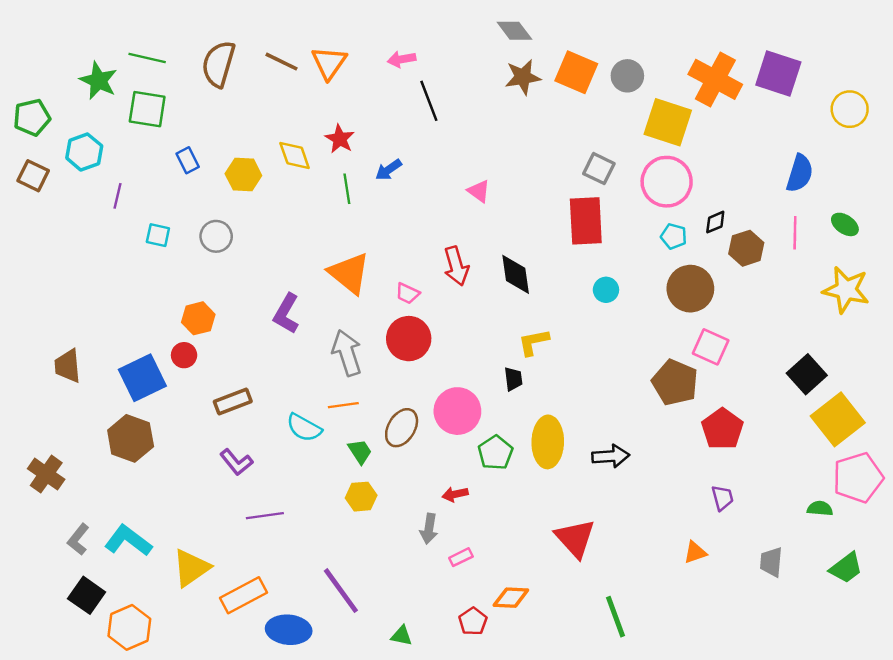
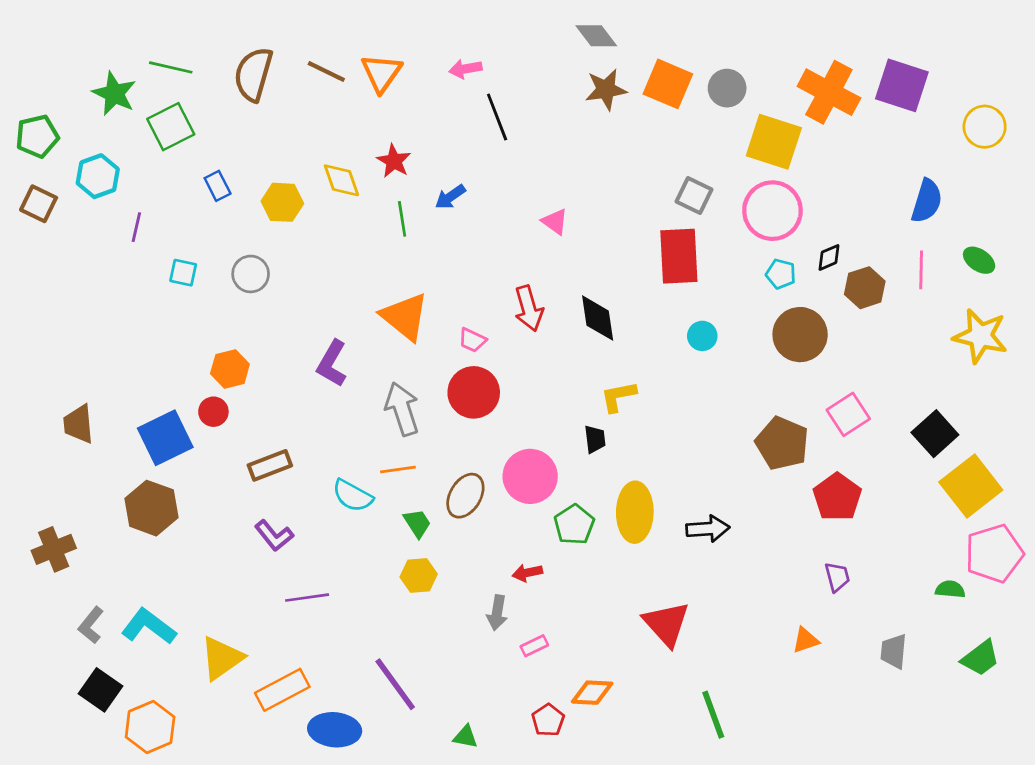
green square: (147, 109) -> (171, 127), turned -36
pink square: (711, 347) -> (848, 414), moved, turned 33
brown cross: (46, 474) -> (54, 549), turned 33

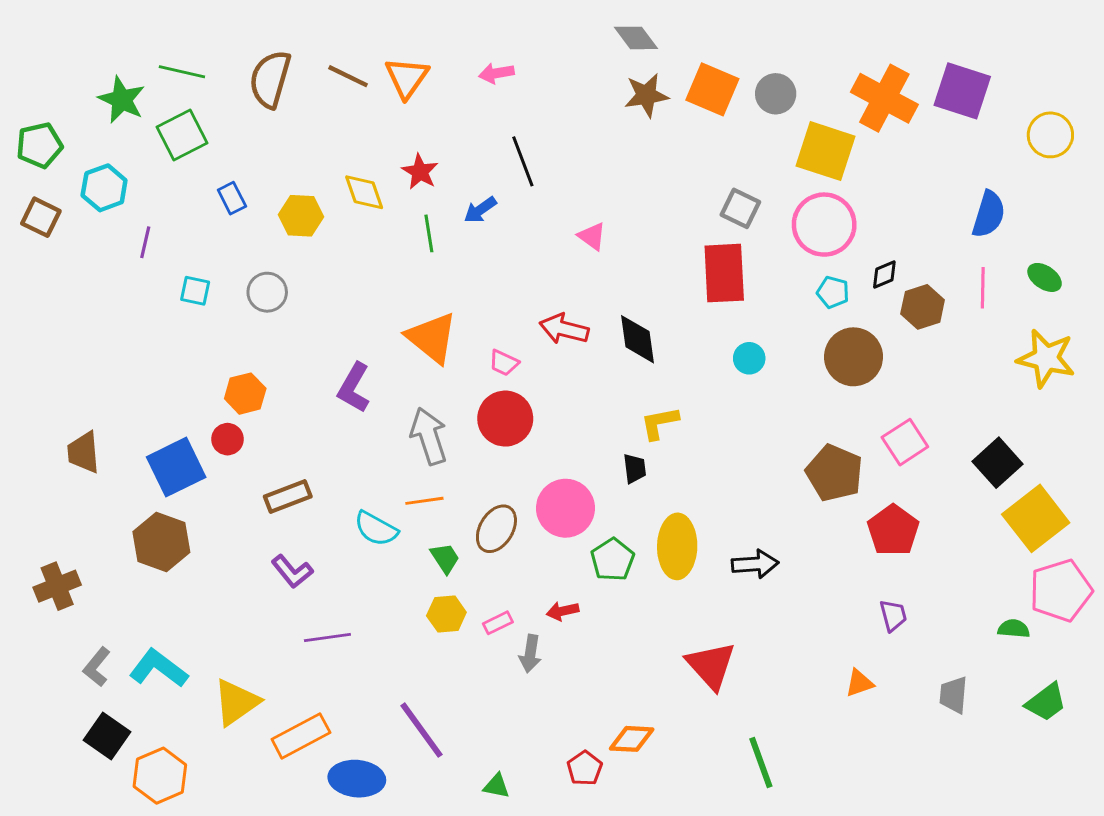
black line: (497, 117) -> (523, 161), moved
red arrow: (529, 308) -> (564, 329), turned 120
pink rectangle: (534, 646) -> (498, 623), moved

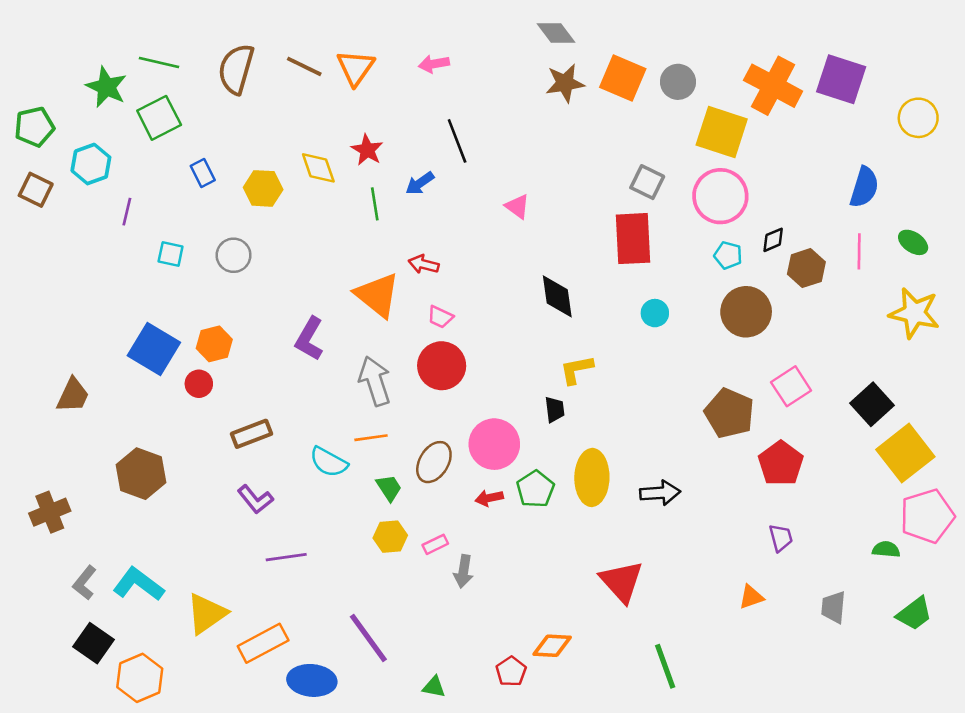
red arrow: (564, 329) -> (424, 264), moved, size x0.7
brown trapezoid: (83, 452) -> (73, 395), turned -150
blue square: (176, 467) -> (154, 349), moved, turned -33
red arrow: (563, 611) -> (489, 498), moved

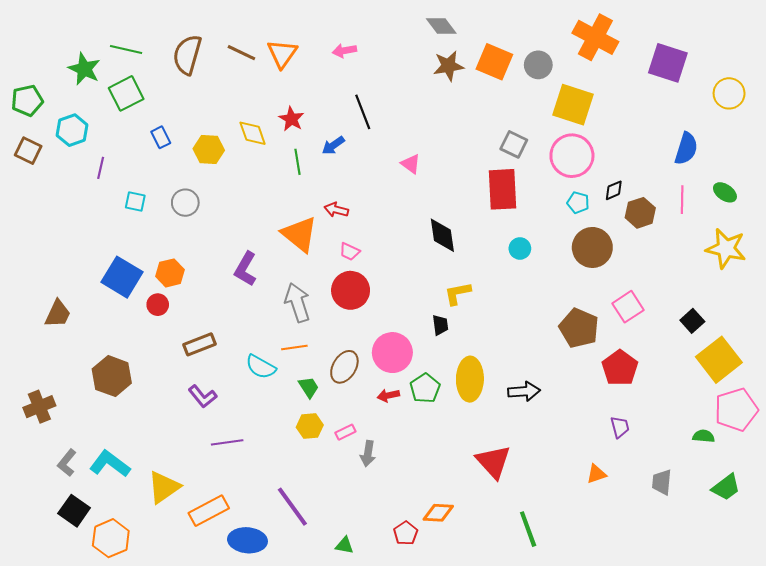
orange cross: (773, 86) -> (595, 37), moved
black square: (872, 404) -> (692, 321), size x0.7

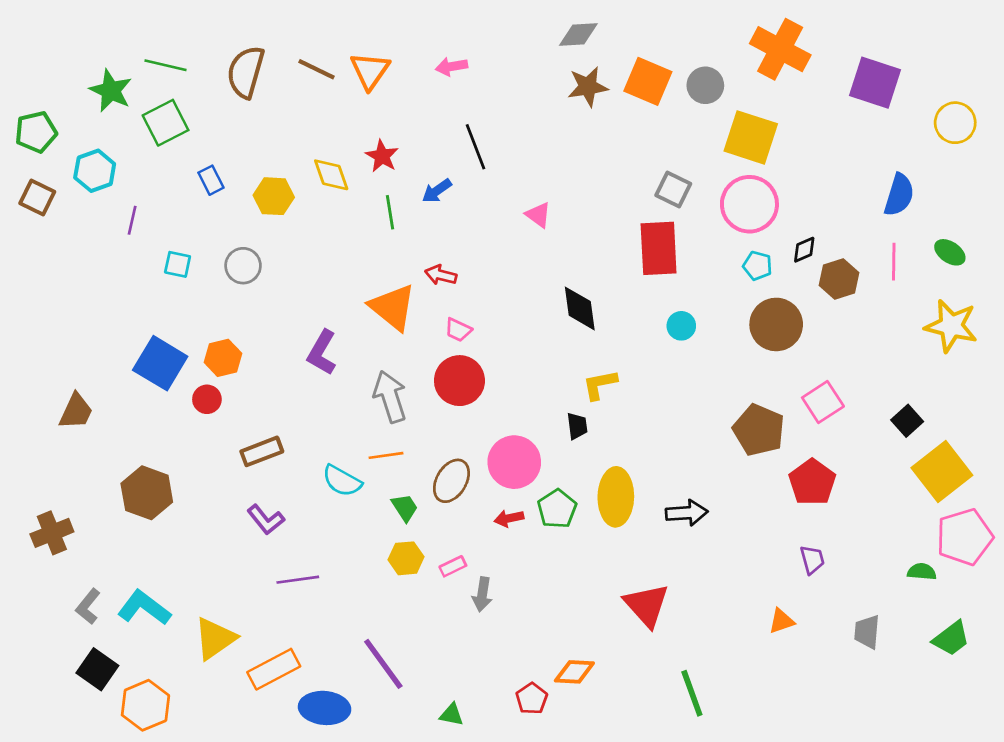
gray diamond: (441, 26) -> (578, 35), turned -56

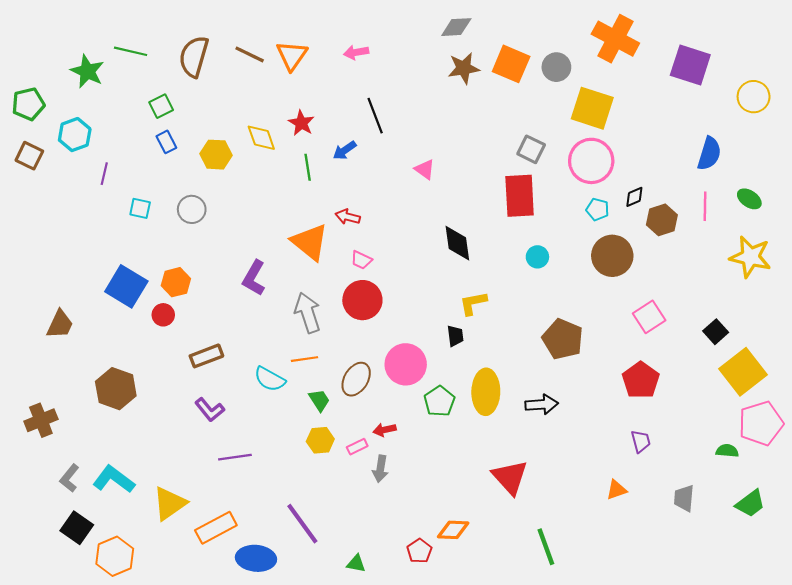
green square: (166, 123) -> (161, 106), moved, size x0.7
brown pentagon: (759, 430) -> (563, 339), moved
red arrow: (509, 518) -> (385, 430), moved

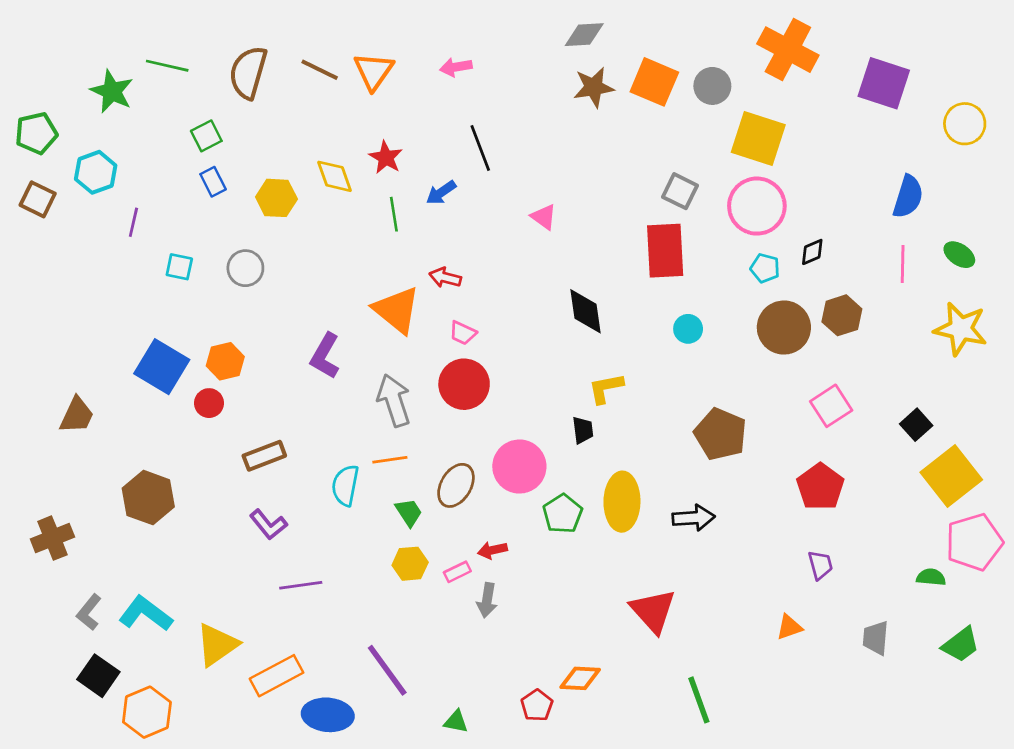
brown hexagon: (662, 220) -> (842, 315), moved
cyan semicircle: (270, 379) -> (345, 485), turned 72

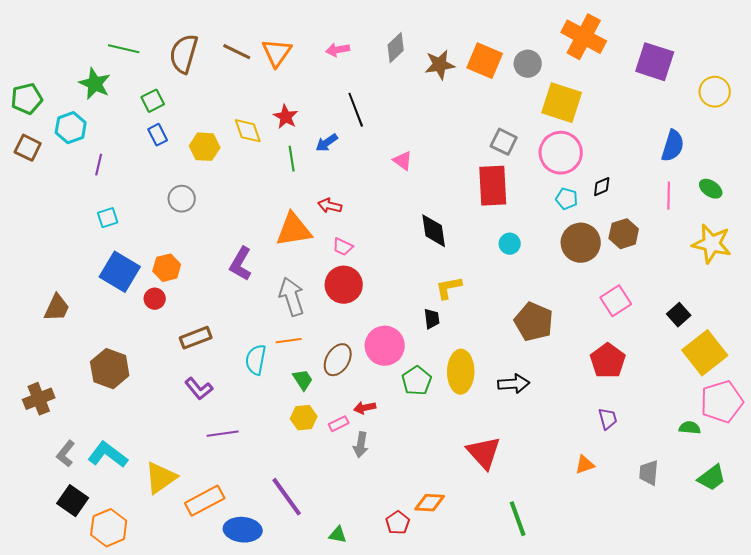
gray diamond: (584, 35) -> (396, 48), moved, turned -40
green star: (112, 91) -> (95, 84), moved
cyan square: (179, 267) -> (108, 218), moved, turned -30
orange triangle: (397, 310) -> (294, 230), turned -48

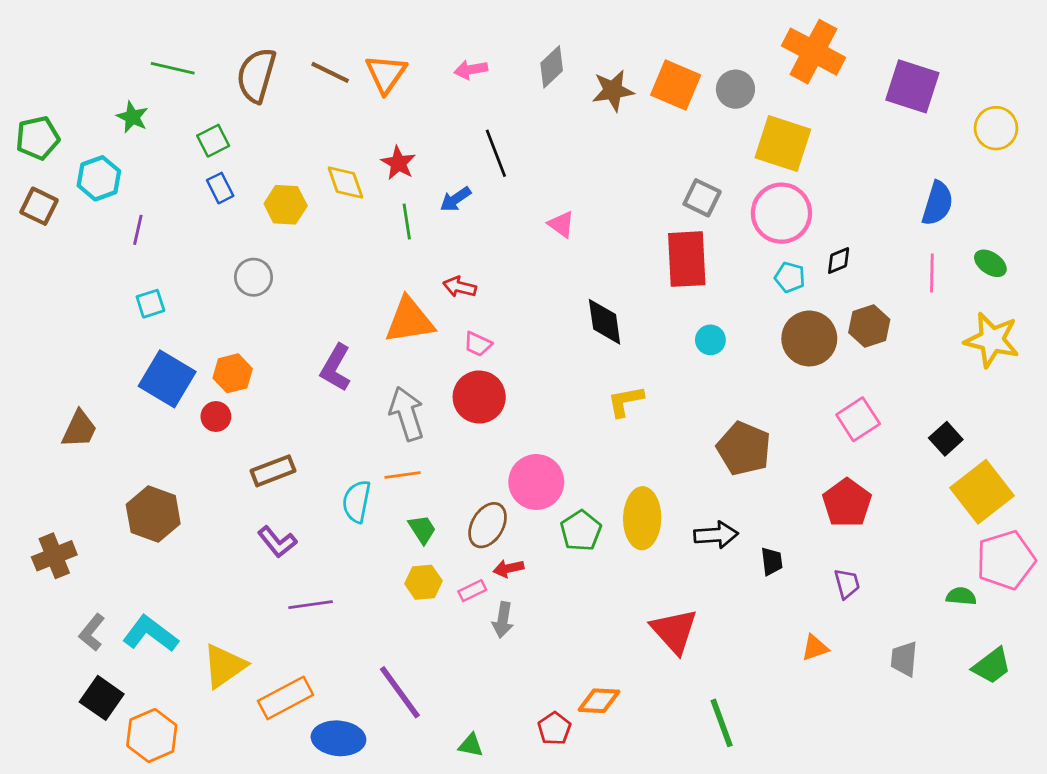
green star: (95, 84) -> (132, 117), size x0.7
black trapezoid: (432, 319) -> (772, 561), moved
brown ellipse: (338, 360) -> (488, 525), moved

